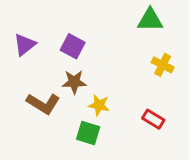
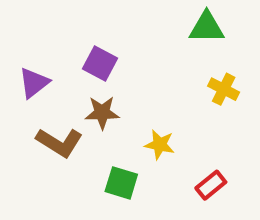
purple triangle: (25, 45) -> (34, 83), moved
yellow star: (99, 105) -> (160, 145), moved
red rectangle: (153, 119) -> (211, 185), moved, turned -70

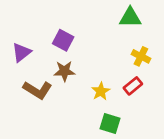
yellow star: (160, 145) -> (101, 91), turned 30
green square: (121, 183) -> (110, 123), moved
red rectangle: (211, 185) -> (133, 86), moved

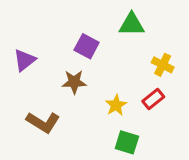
green triangle: (130, 17) -> (132, 24), moved
purple square: (63, 40) -> (87, 46), moved
brown L-shape: (38, 90) -> (43, 122), moved

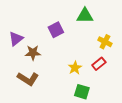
purple square: (87, 46) -> (56, 30), turned 35
brown star: (74, 82) -> (33, 53), moved

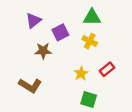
purple triangle: (16, 39) -> (33, 21), moved
yellow cross: (105, 42) -> (90, 41), moved
brown star: (33, 53) -> (43, 51), moved

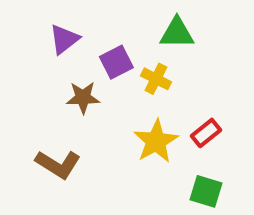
yellow cross: (90, 41) -> (156, 79), moved
yellow star: (81, 74) -> (156, 141), size x1.5
green square: (89, 100) -> (206, 191), moved

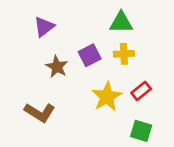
purple square: (116, 62) -> (90, 55), moved
yellow cross: (156, 79) -> (124, 54), moved, turned -30
brown star: (83, 98) -> (57, 67), turned 30

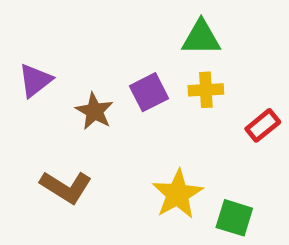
purple triangle: (44, 27) -> (35, 80), moved
red rectangle: (141, 91) -> (263, 125), moved
yellow star: (107, 97) -> (177, 194), moved

